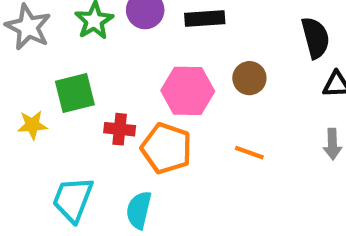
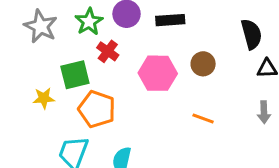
red cross: (120, 129) -> (108, 51), moved, turned 30
orange pentagon: (166, 148) -> (97, 109), moved

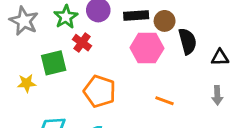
black semicircle: (251, 34) -> (188, 41), moved
brown circle: (203, 64) -> (165, 21), moved
pink hexagon: (158, 73) -> (147, 48), moved
orange pentagon: (97, 109) -> (100, 91), moved

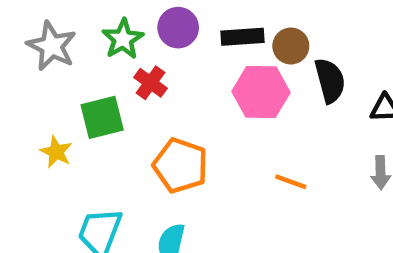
yellow star: (27, 83) -> (56, 152), turned 30

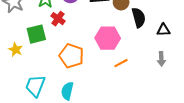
pink hexagon: (261, 92) -> (108, 38), moved
orange line: (291, 182) -> (121, 63), turned -48

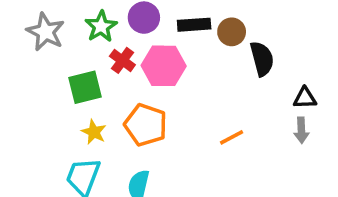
black triangle: (163, 30) -> (305, 98), moved
pink hexagon: (108, 38) -> (164, 66), moved
yellow star: (16, 50) -> (94, 132), moved

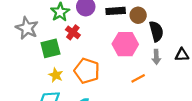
gray star: (46, 32) -> (27, 28), moved
pink hexagon: (164, 66) -> (125, 44), moved
gray arrow: (301, 130) -> (156, 57), moved

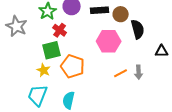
green square: (50, 48) -> (52, 50), moved
gray arrow: (156, 57) -> (139, 72), moved

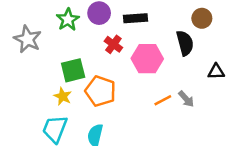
brown circle: (121, 14) -> (202, 18), moved
red cross: (60, 30) -> (113, 44), moved
gray arrow: (139, 72) -> (186, 99), turned -40

